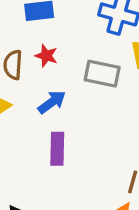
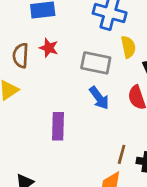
blue arrow: (52, 102) -> (99, 98), moved, turned 90

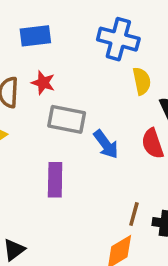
gray rectangle: (96, 63) -> (67, 119), moved

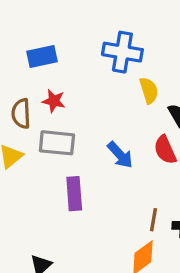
gray rectangle: (67, 119) -> (57, 143), moved

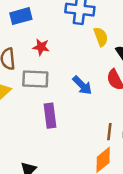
red star: (54, 101) -> (41, 47), moved

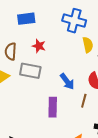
purple rectangle: (50, 116) -> (53, 107), moved
brown line: (109, 132) -> (84, 101), moved

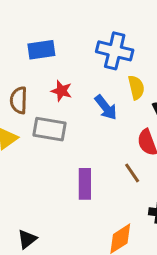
blue arrow: (67, 81) -> (106, 107), moved
brown line: (84, 101) -> (132, 173), turned -48

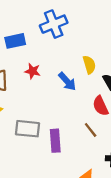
blue cross: (115, 51) -> (54, 24), moved, turned -32
gray rectangle: (49, 129) -> (27, 129), moved

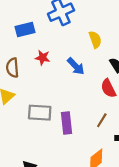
yellow semicircle: (89, 65) -> (95, 40), moved
brown line: (91, 130) -> (102, 120), moved, turned 72

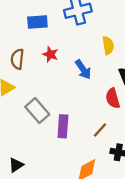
gray rectangle: (40, 113) -> (37, 111), turned 35

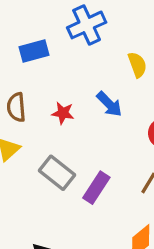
red star: (50, 54) -> (63, 113), moved
purple rectangle: (63, 126) -> (96, 188), turned 40

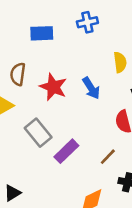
blue cross: (87, 25) -> (87, 22), size x0.7
red star: (63, 113) -> (53, 87), size x1.5

